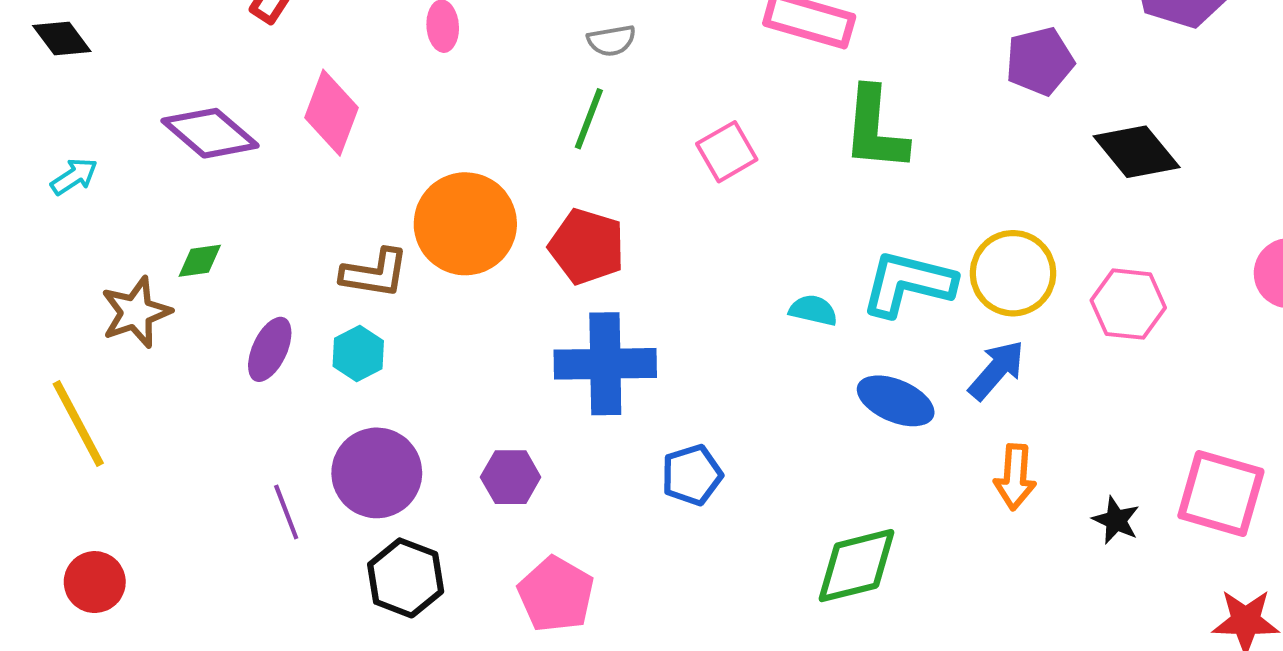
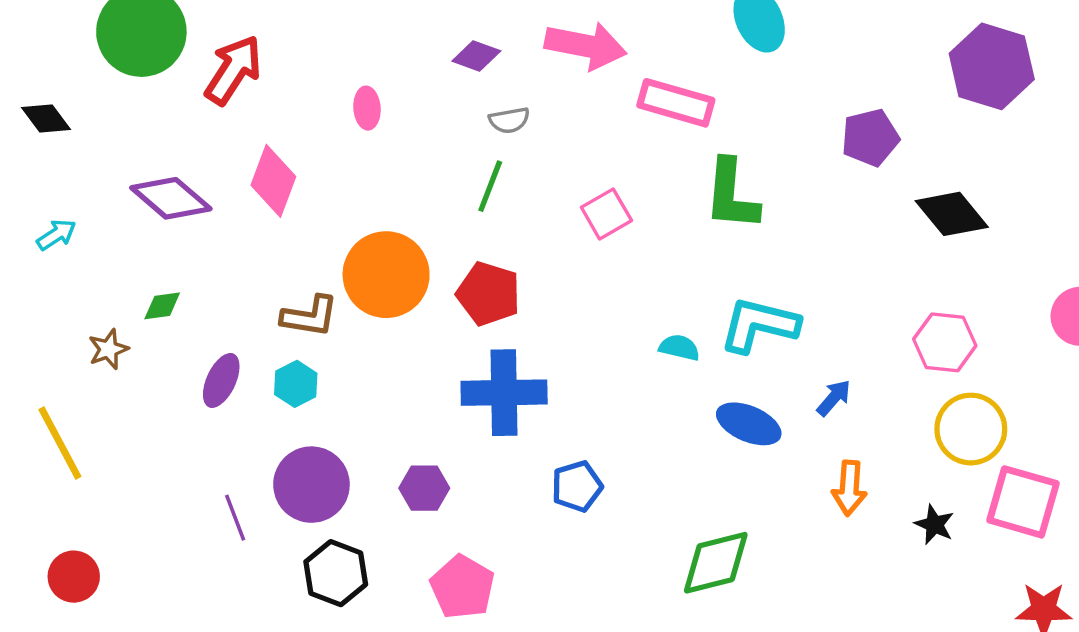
yellow circle: (1013, 273) -> (971, 429), moved
brown star: (136, 312) -> (108, 349), size x0.7
blue arrow: (997, 370) -> (834, 398), size x0.7

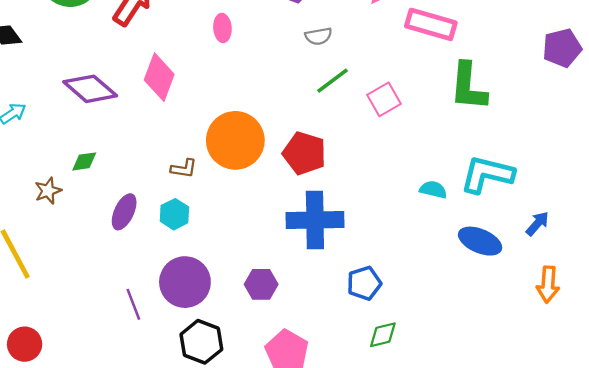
green line: (490, 186) -> (333, 81), moved, turned 32
brown L-shape: (310, 316) -> (184, 168), size x0.7
green diamond: (716, 563) -> (383, 335), moved, size x0.6

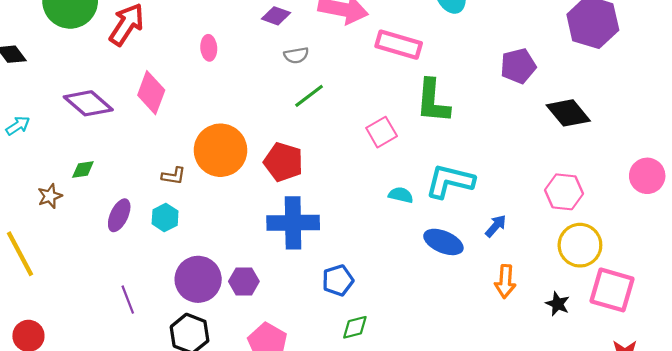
pink square: (384, 99) -> (382, 132), moved
purple circle: (185, 282) -> (198, 279), moved

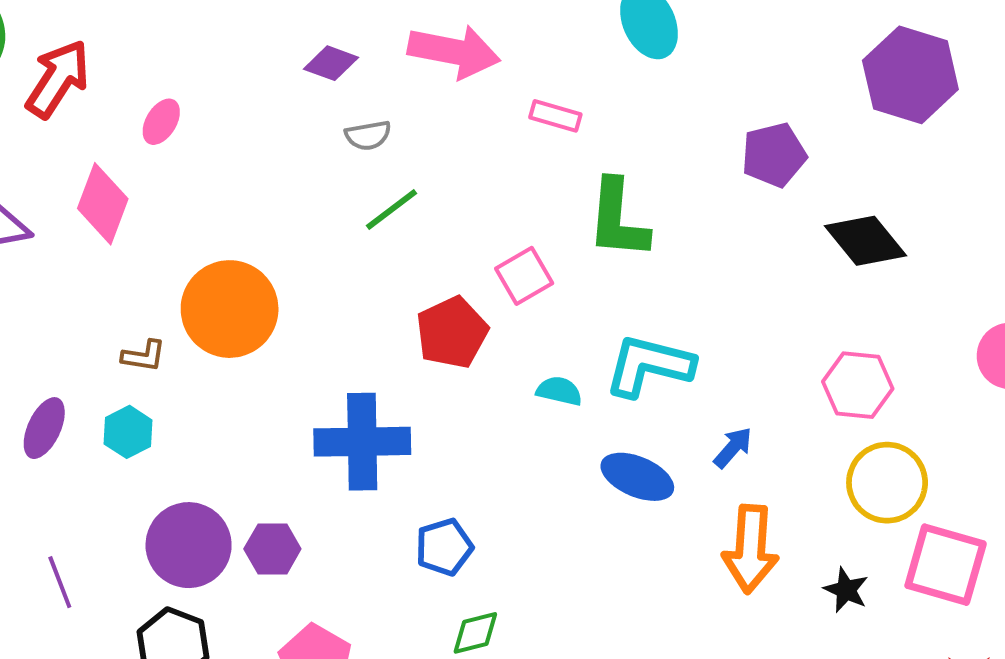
pink rectangle: (399, 45) -> (555, 116), size x0.6
pink ellipse: (209, 48) -> (161, 122), moved, turned 35
red pentagon: (283, 162) -> (452, 332), moved, turned 30
orange arrow: (505, 281) -> (750, 549), size x1.4

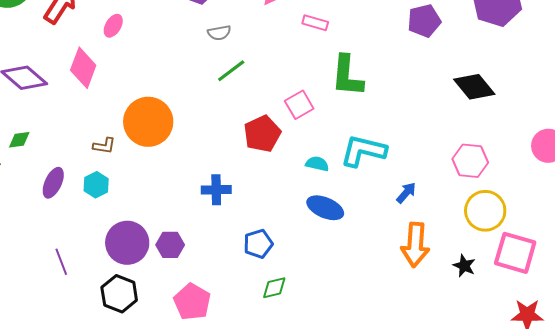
purple pentagon: (774, 155) -> (424, 21), moved
blue cross: (362, 442) -> (216, 190), size x0.6
blue ellipse: (637, 477) -> (325, 208), moved

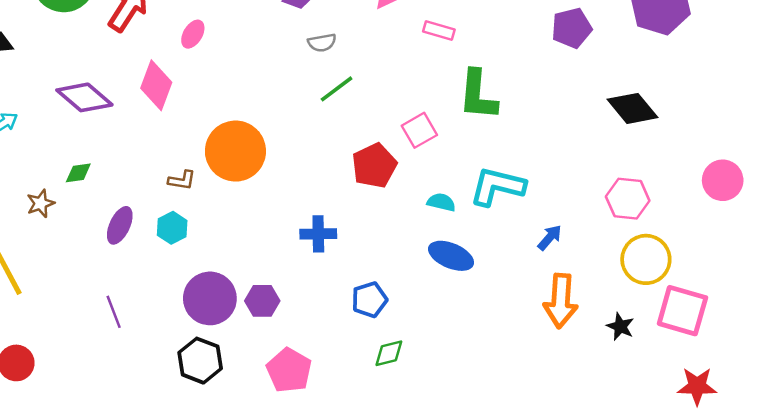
purple line: (61, 262) -> (114, 312), moved

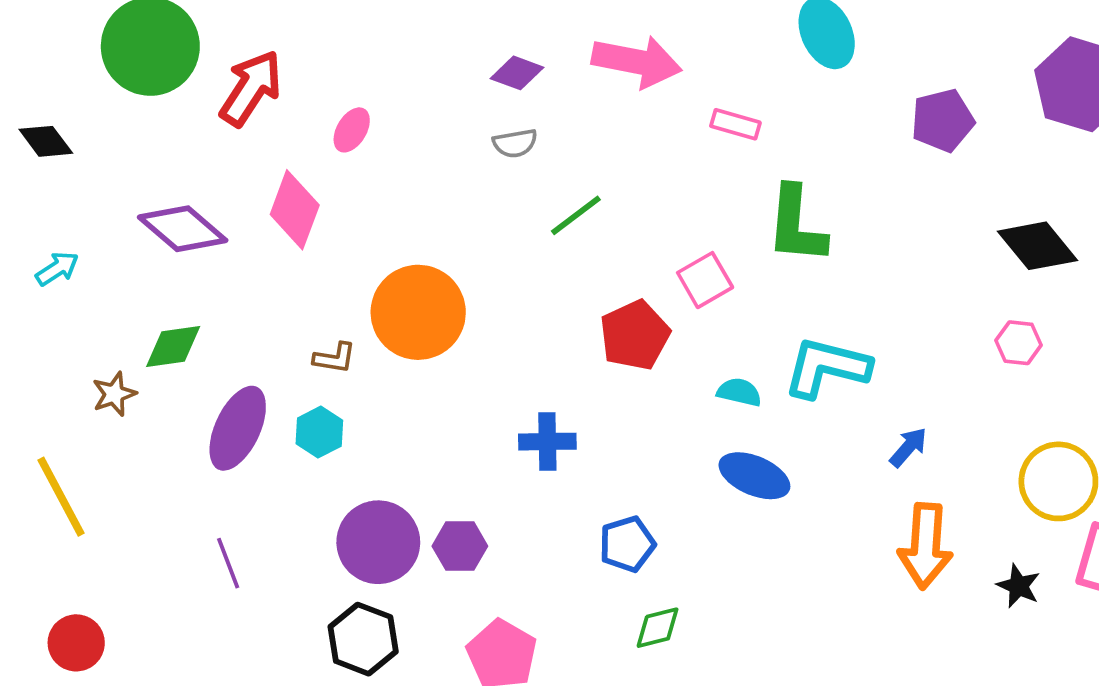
gray semicircle: (322, 43) -> (515, 143), moved
green diamond: (78, 173) -> (173, 347), size x1.4
pink hexagon: (628, 199) -> (1019, 343), moved, size x0.7
purple ellipse: (120, 225) -> (238, 428), size x1.4

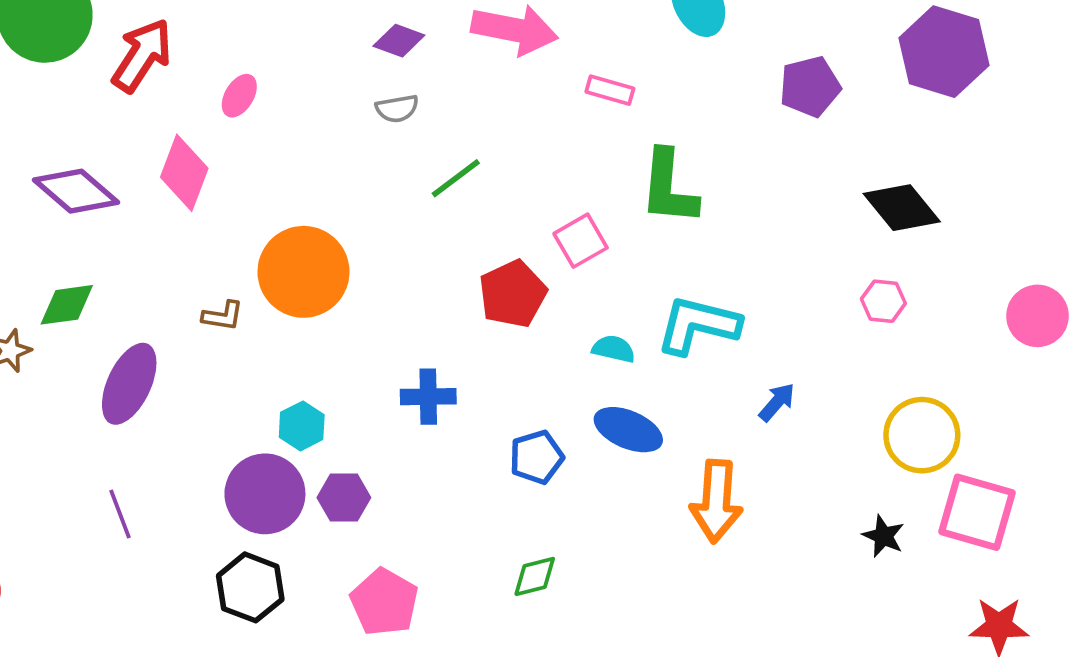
cyan hexagon: (319, 432) -> (302, 426), moved
blue pentagon: (627, 544) -> (537, 457), moved
orange arrow: (925, 546) -> (716, 501), moved

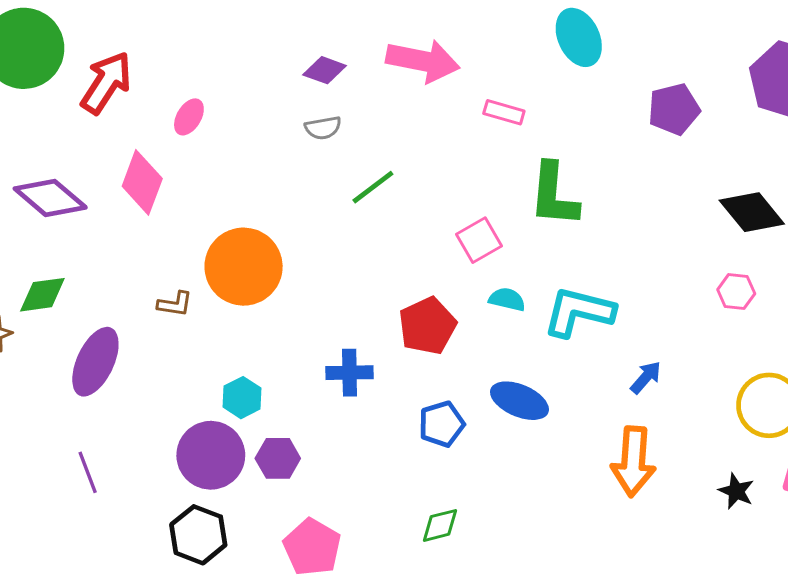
red pentagon: (513, 294) -> (428, 326), moved
cyan semicircle: (614, 349) -> (507, 299), moved
orange arrow: (716, 501) -> (633, 461), moved

